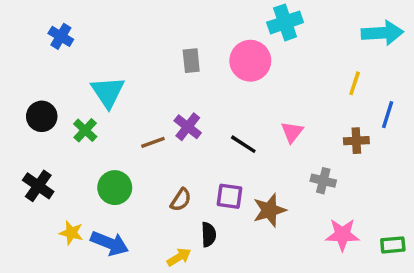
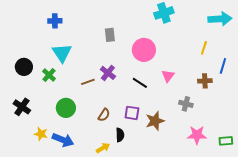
blue cross: (61, 36) -> (55, 21), moved, turned -32
pink circle: (250, 61) -> (144, 50), moved

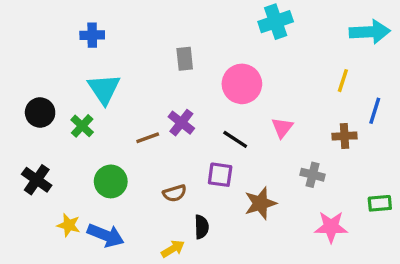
purple square: (132, 113) -> (220, 175), moved
brown semicircle: (104, 115) -> (175, 193), turned 40
green rectangle: (226, 141) -> (380, 203), moved

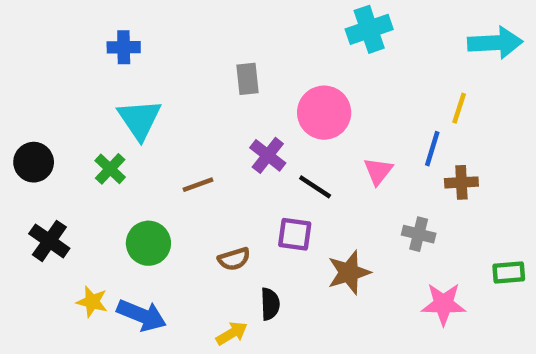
blue line: (375, 111) -> (432, 149), moved
black circle: (40, 112) -> (34, 162), moved
purple cross: (181, 123) -> (268, 155), moved

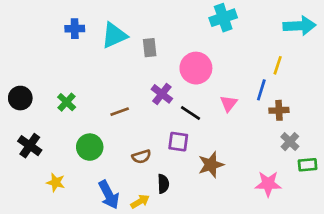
cyan triangle: (139, 119) -> (114, 35), moved, turned 40
gray cross: (419, 234) -> (290, 142), moved, turned 30
blue arrow: (142, 315) -> (109, 195), moved, turned 40

